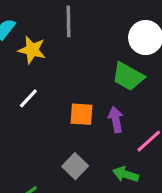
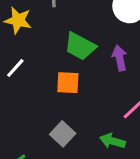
green trapezoid: (128, 76) -> (80, 46), moved
purple arrow: (116, 120) -> (120, 58), moved

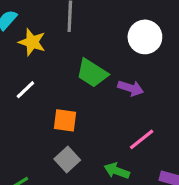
purple arrow: (120, 58) -> (131, 88), turned 115
orange square: (68, 83) -> (65, 120), moved

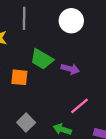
white circle: (145, 37) -> (71, 21), moved
orange square: (65, 120) -> (19, 77), moved

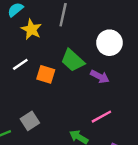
white circle: (71, 21) -> (109, 43), moved
gray square: (26, 123) -> (30, 121), moved

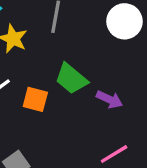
white circle: (109, 43) -> (124, 21), moved

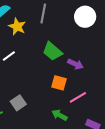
orange square: (35, 99) -> (59, 83), moved

